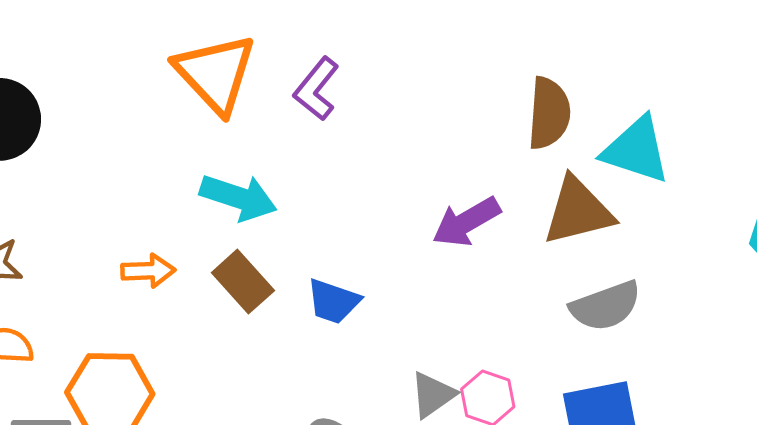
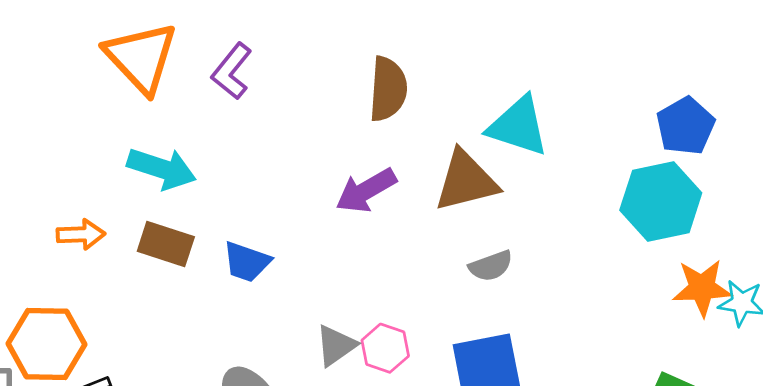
brown semicircle: (549, 113) -> (388, 89), moved
brown rectangle: (243, 282) -> (166, 244), turned -30
gray semicircle: (606, 306) -> (491, 266), size x0.7

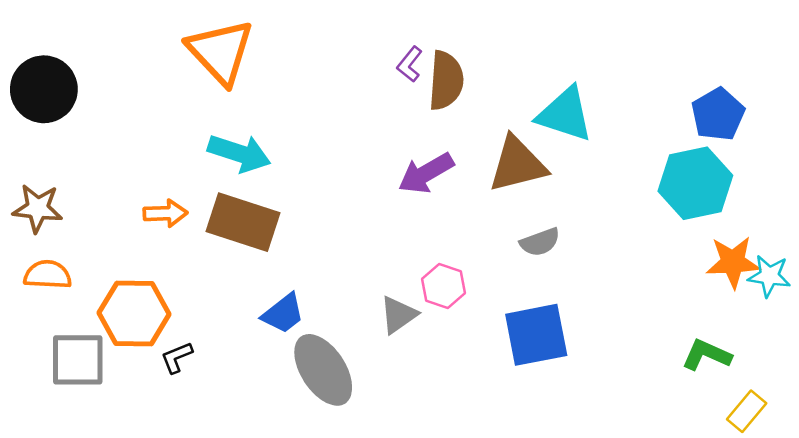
purple L-shape: (232, 71) -> (410, 64), moved, size x0.7
brown rectangle: (166, 244) -> (243, 222), size x1.4
blue trapezoid: (247, 262) -> (283, 314), moved, turned -57
pink hexagon: (385, 348) -> (443, 286), moved

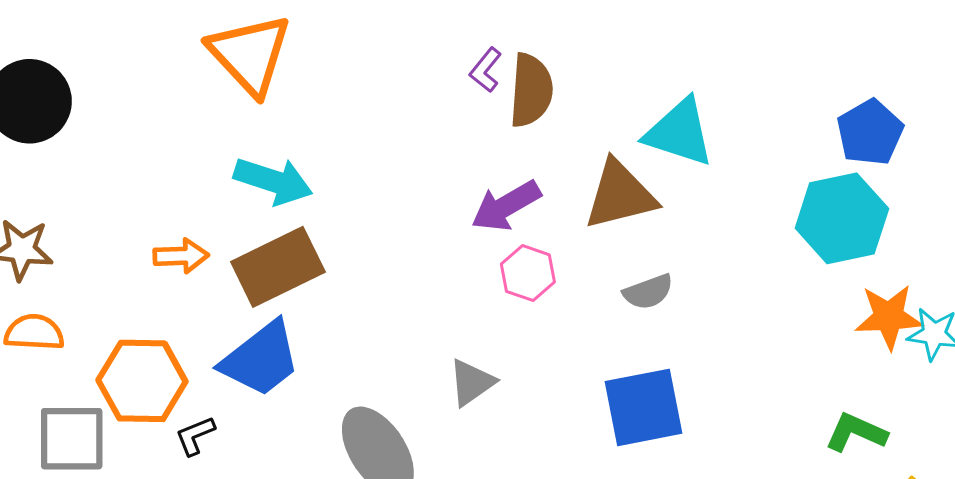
brown rectangle: (243, 222) -> (278, 267), turned -44
pink hexagon: (443, 286) -> (528, 273), moved
blue trapezoid: (283, 314) -> (261, 359), moved, size x1.5

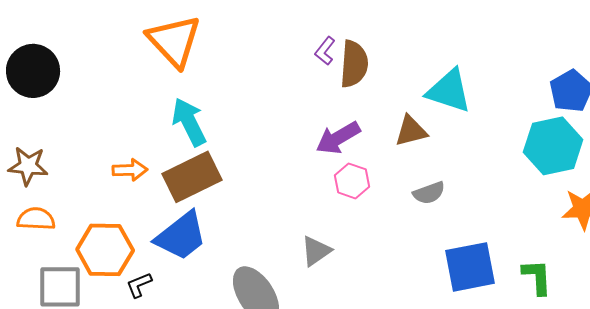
cyan arrow: (273, 181) -> (189, 122), turned -135
brown triangle: (620, 195) -> (411, 131), size x0.7
blue square: (643, 407) -> (470, 267), moved
green L-shape: (856, 432) -> (537, 277), moved, turned 63

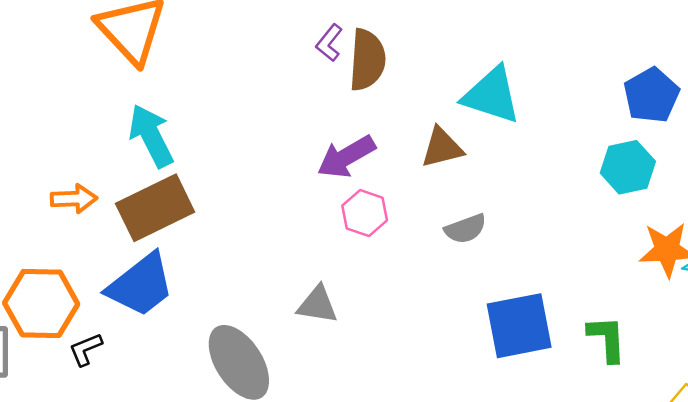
cyan hexagon: (553, 146) -> (628, 167), size x0.7
gray triangle: (316, 251) -> (317, 305), turned 44

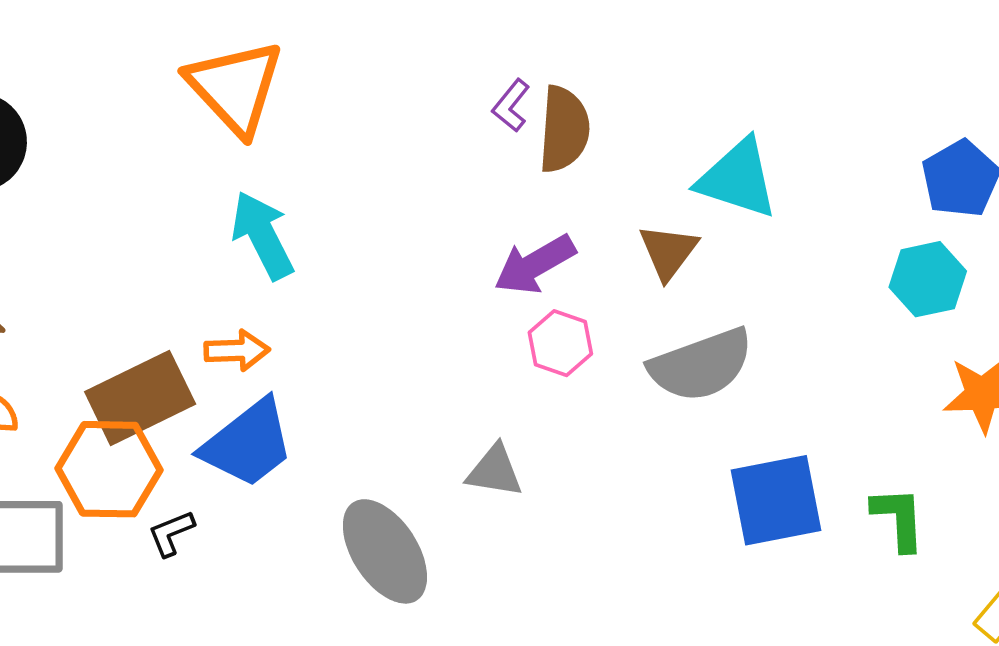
brown triangle: (442, 148) -> (668, 252), turned -39
orange arrow: (74, 199) -> (237, 350), moved
brown rectangle: (155, 208) -> (140, 398), moved
gray semicircle: (465, 229) -> (701, 365), size x1.8

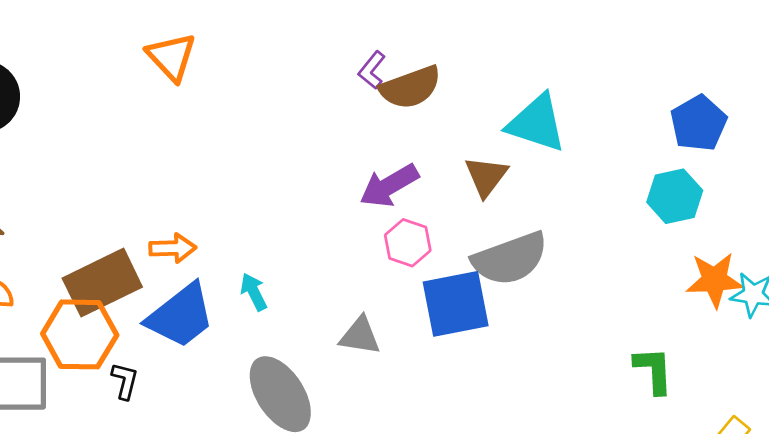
orange triangle: (235, 87) -> (171, 57), size x0.7
brown semicircle: (564, 129) -> (410, 87), turned 66
cyan arrow: (263, 235) -> (254, 292), moved, size x0.6
blue square: (776, 500) -> (456, 304), moved
black L-shape: (171, 533) -> (125, 381), turned 126

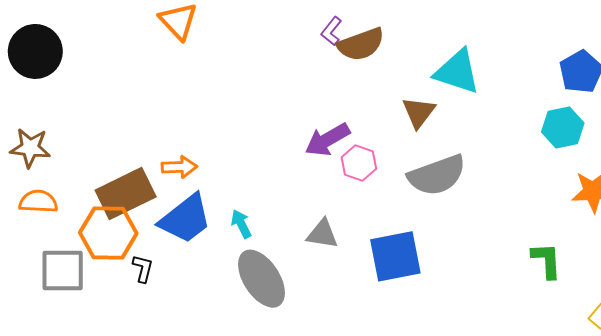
purple arrow: (389, 186) -> (327, 140), moved
cyan arrow: (254, 292) -> (241, 224), moved
blue square: (456, 304) -> (395, 256), moved

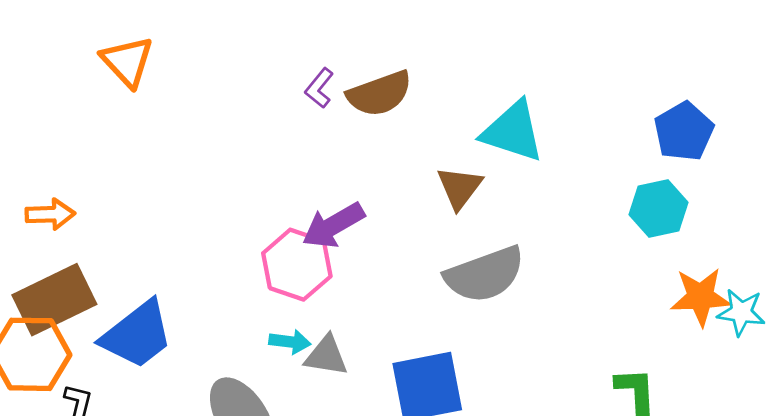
purple L-shape: (331, 31) -> (319, 88), moved
pink hexagon: (359, 163) -> (297, 265), moved, size x1.4
orange arrow: (179, 167) -> (50, 214), moved
cyan arrow: (241, 224) -> (290, 342), moved, turned 124

